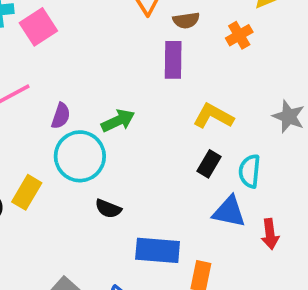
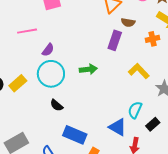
yellow L-shape: (213, 116) -> (139, 71), moved
green arrow: (118, 121) -> (88, 69), moved
black rectangle: (209, 164) -> (153, 124), moved

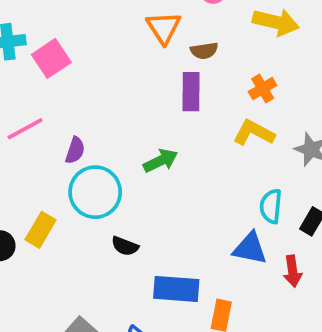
orange cross: (153, 39) -> (263, 89), moved

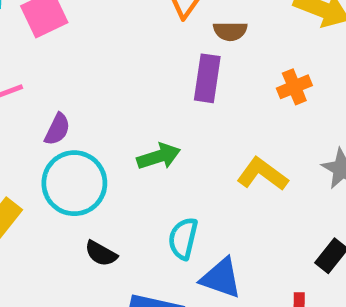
yellow L-shape: (254, 133) -> (262, 174), moved
cyan semicircle: (271, 206) -> (183, 238), moved
blue triangle: (250, 248) -> (221, 278), moved

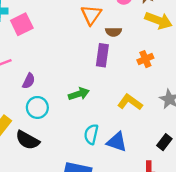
cyan circle: (74, 183) -> (37, 107), size x0.7
black semicircle: (101, 253) -> (28, 140), moved, size x1.5
blue triangle: (221, 278) -> (117, 142), moved

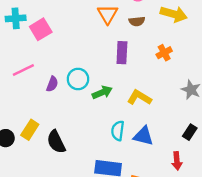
brown semicircle: (114, 32) -> (137, 21), moved
yellow L-shape: (130, 102) -> (139, 98), moved
cyan circle: (37, 107) -> (78, 79), moved
black semicircle: (28, 140) -> (56, 142), turned 40

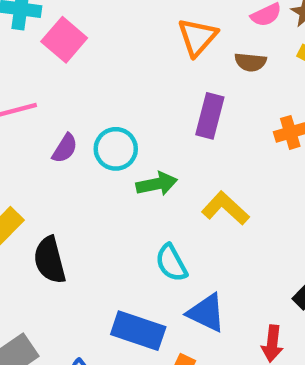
pink square: (41, 29) -> (64, 40), turned -30
cyan semicircle: (118, 131) -> (171, 263), turned -48
blue triangle: (143, 136) -> (206, 313), moved

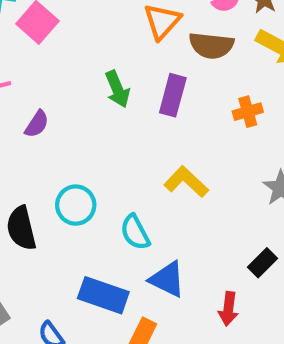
brown semicircle: (250, 62) -> (211, 45), size x1.5
cyan circle: (116, 149) -> (76, 205), moved
green arrow: (157, 184) -> (117, 89), moved, turned 78

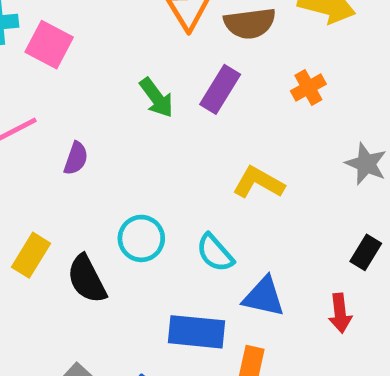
purple rectangle: (173, 95) -> (220, 89), turned 30

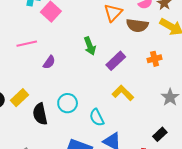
purple rectangle: (220, 89) -> (116, 61), moved

